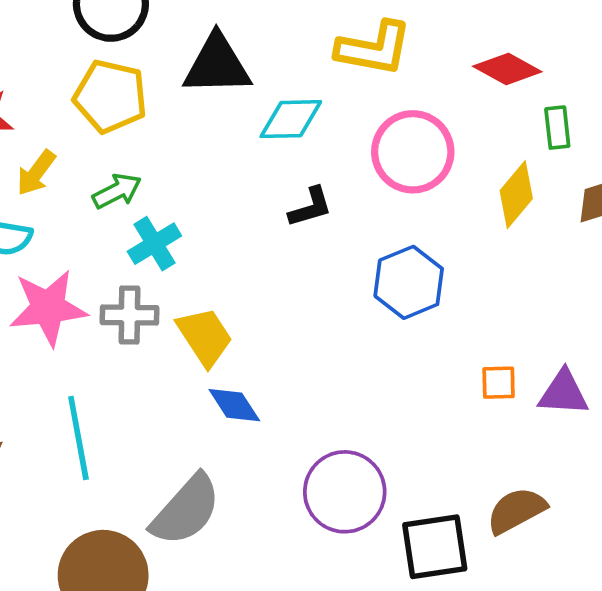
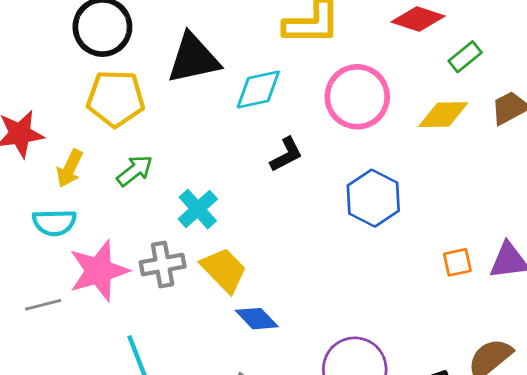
green rectangle: (557, 128) -> (465, 57), turned 68
yellow diamond: (516, 195) -> (443, 115), turned 60
cyan cross: (154, 244) -> (198, 209), moved

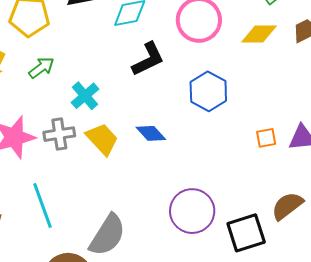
black L-shape: (286, 155) -> (148, 59), size x1.4
blue diamond: (257, 319) -> (151, 133), moved

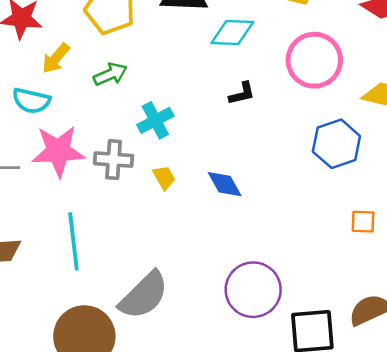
black L-shape: (148, 59) -> (242, 94), size x0.6
blue hexagon: (208, 91) -> (336, 144), moved
yellow trapezoid: (102, 139) -> (164, 178), size x0.6

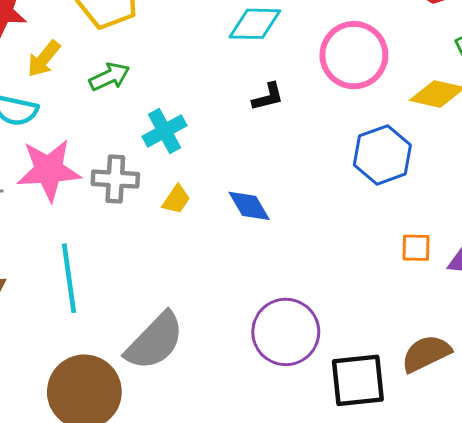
yellow trapezoid: (164, 178) -> (176, 199), turned 65

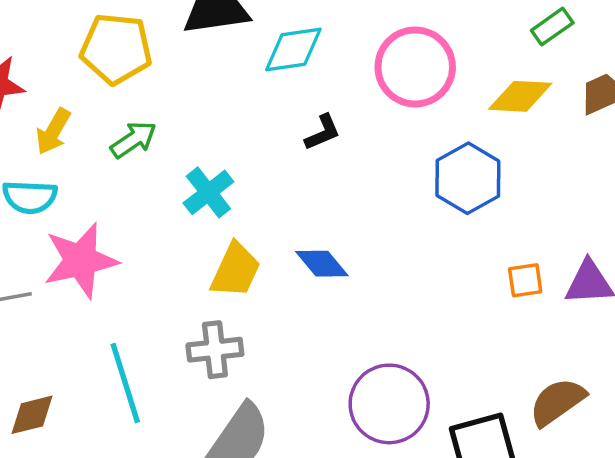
gray cross: (115, 179) -> (215, 350), moved
yellow trapezoid: (176, 199) -> (236, 270), size x1.6

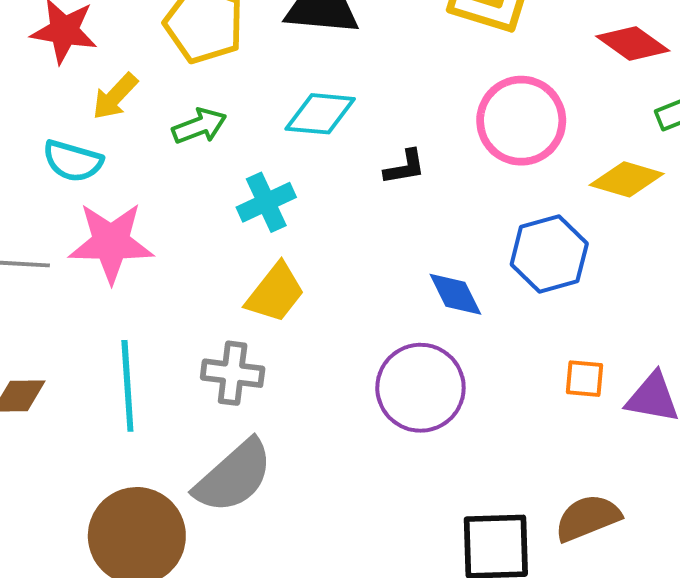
cyan diamond: (293, 50) -> (320, 114), moved
blue diamond: (322, 264) -> (455, 294), moved
purple circle: (389, 404) -> (420, 388), moved

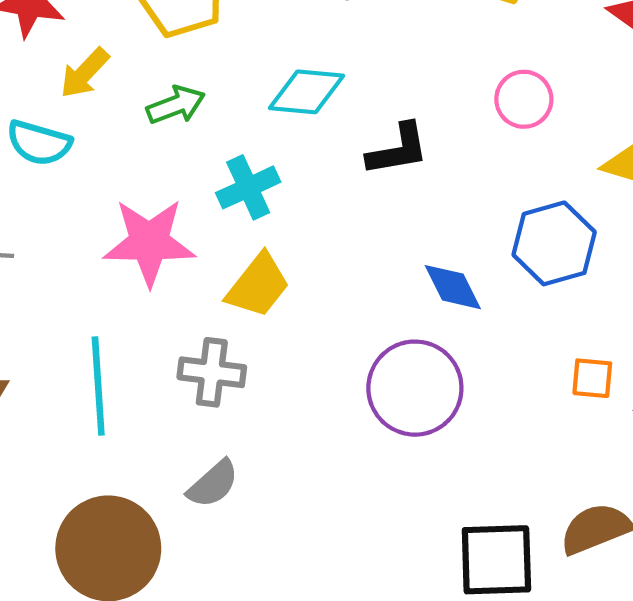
pink circle: (521, 121) -> (524, 99), size x0.6
black L-shape: (405, 167) -> (398, 150), size x1.4
pink star: (111, 242) -> (149, 242), moved
gray semicircle: (234, 476) -> (213, 484), size x0.6

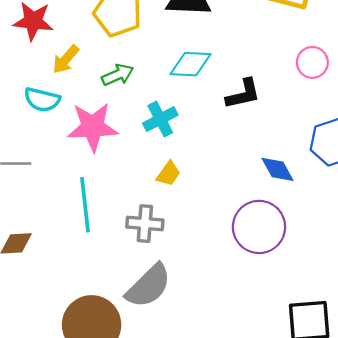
pink star: (149, 242) -> (93, 127), moved
yellow trapezoid: (258, 285) -> (168, 174), size x0.7
cyan line: (98, 386) -> (85, 205), moved
gray semicircle: (213, 484) -> (148, 286), size x1.6

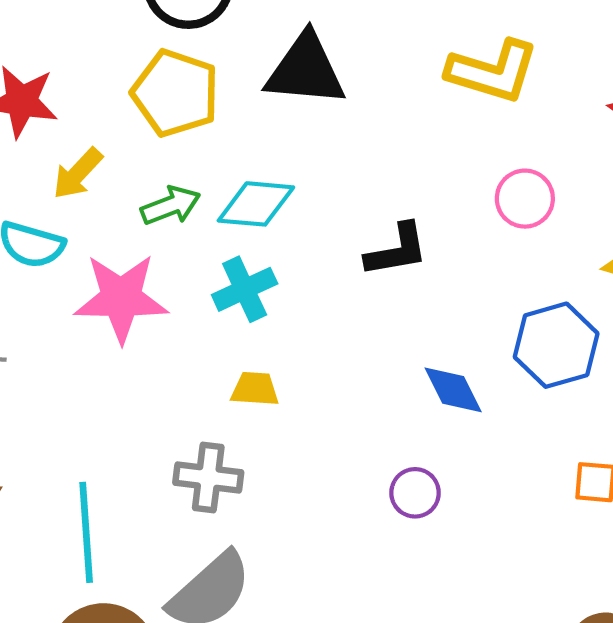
cyan diamond: (190, 64) -> (256, 204), moved
yellow trapezoid: (168, 174) -> (255, 389), turned -124
cyan line: (85, 205) -> (86, 532), moved
purple circle: (259, 227) -> (415, 493), size x0.5

